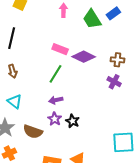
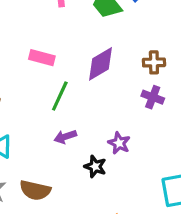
pink rectangle: (60, 49) -> (42, 58), moved
purple diamond: (84, 57) -> (100, 64), turned -50
purple star: (55, 119) -> (119, 143), moved

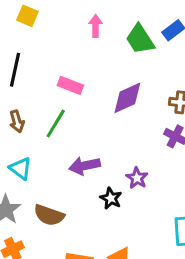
green line: (60, 96) -> (56, 124), moved
purple arrow: (65, 137) -> (85, 166), size x1.4

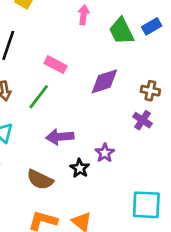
brown semicircle: (49, 215) -> (40, 180), moved

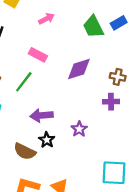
pink arrow: (84, 15) -> (46, 19), moved, turned 56
purple cross: (143, 120) -> (111, 102), turned -35
black star: (80, 168) -> (47, 140), moved

